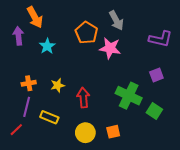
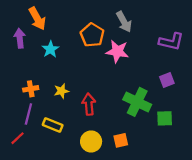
green square: (154, 111) -> (165, 118), turned -35

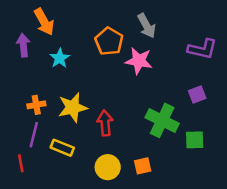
yellow star: (61, 91) -> (73, 107), size x1.6
red line: (17, 138) -> (21, 163), turned -56

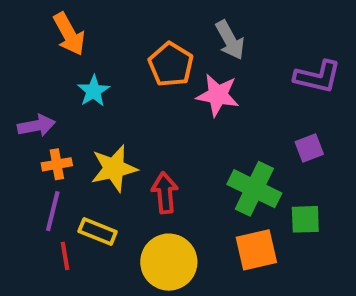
purple arrow: (23, 45) -> (36, 126), moved, turned 85
red line: (21, 163) -> (65, 256), moved
orange square: (143, 166) -> (256, 250), moved, size x1.5
yellow circle: (108, 167) -> (169, 262), size x1.4

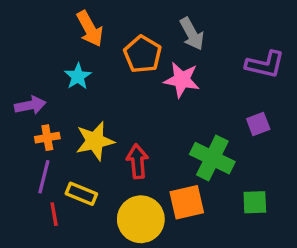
orange arrow: (69, 34) -> (90, 29), moved
green square: (305, 219) -> (255, 202), moved
orange square: (256, 250) -> (187, 202), moved

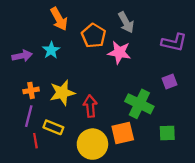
purple arrow: (30, 105) -> (22, 56), moved

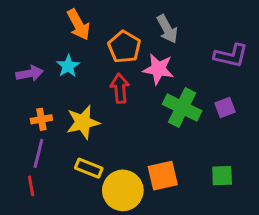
green cross: (139, 104) -> (182, 108), moved
red arrow: (90, 106) -> (120, 88), moved
yellow rectangle: (53, 127) -> (89, 168), moved
red line: (35, 141) -> (31, 186), moved

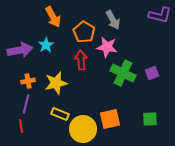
purple L-shape: (231, 56) -> (160, 15), moved
purple arrow: (30, 73) -> (20, 50), size x1.4

